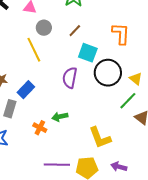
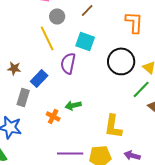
brown line: (75, 31) -> (87, 10), moved
cyan square: (88, 53) -> (85, 41), moved
purple semicircle: (70, 78) -> (68, 63), moved
yellow L-shape: (100, 138) -> (113, 126), turned 30

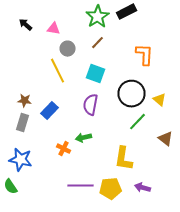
purple semicircle: (68, 63) -> (90, 105), moved
green line: (141, 89) -> (138, 122), moved
gray rectangle: (23, 97) -> (22, 123), moved

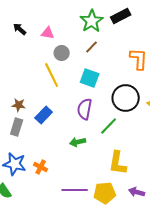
green line: (138, 122) -> (109, 126), moved
orange cross: (64, 149) -> (41, 167), moved

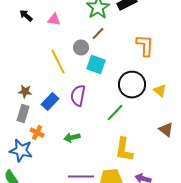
gray circle: (62, 53) -> (81, 48), moved
purple semicircle: (85, 109) -> (78, 96), moved
green arrow: (78, 142) -> (72, 138), moved
orange cross: (41, 167) -> (37, 133), moved

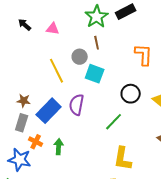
brown line: (98, 34) -> (97, 43), turned -56
black circle: (132, 85) -> (131, 94), size x0.7
blue rectangle: (50, 102) -> (49, 111), size x1.4
green arrow: (72, 138) -> (59, 147), moved, turned 105

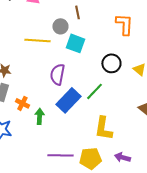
yellow line: (57, 71) -> (37, 40), turned -60
blue rectangle: (49, 111) -> (68, 100), moved
orange cross: (36, 142) -> (22, 103), moved

